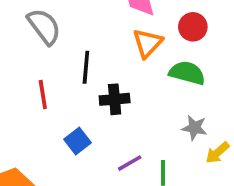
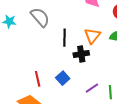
orange triangle: (148, 43) -> (92, 36), moved
red line: (43, 94) -> (38, 79), moved

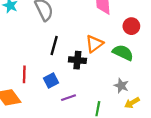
black line: (64, 38) -> (54, 45), moved
purple line: (92, 88) -> (68, 98), moved

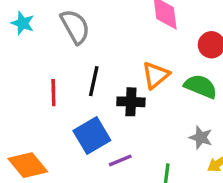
red line: (24, 74) -> (53, 93), moved
blue square: (51, 81) -> (92, 136), size x1.5

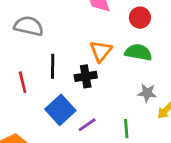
gray semicircle: (75, 27) -> (29, 26), turned -36

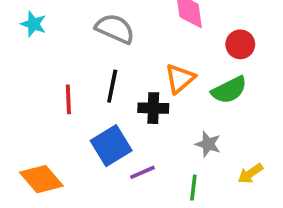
gray semicircle: (29, 26) -> (115, 29), moved
green semicircle: (138, 52) -> (229, 90), turned 132
gray star: (147, 93) -> (208, 144), moved

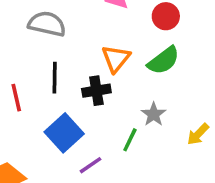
gray star: (208, 144) -> (154, 114), turned 30
purple line: (142, 172) -> (90, 165), moved
green line: (193, 188) -> (130, 140), moved, turned 30

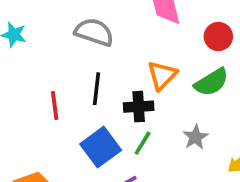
green line: (130, 140) -> (143, 143), moved

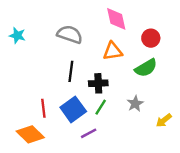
orange triangle: (162, 75) -> (113, 51), moved, turned 36
red line: (55, 105) -> (43, 108), moved

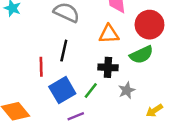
red circle: (151, 38) -> (149, 25), size x1.5
black cross: (98, 83) -> (108, 67), moved
red line: (43, 108) -> (41, 67), moved

